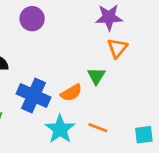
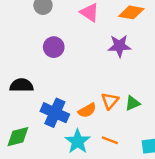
orange triangle: (117, 48) -> (110, 101), moved
green triangle: (96, 76) -> (133, 103), moved, turned 35

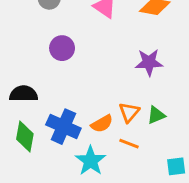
purple star: (119, 46) -> (149, 62), moved
green diamond: (18, 137) -> (25, 137), moved, turned -65
orange line: (110, 140) -> (129, 144), moved

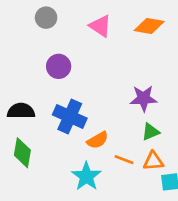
purple star: (149, 62) -> (144, 98), moved
orange triangle: (129, 112) -> (153, 161), moved, turned 45
blue cross: (63, 127) -> (70, 117), moved

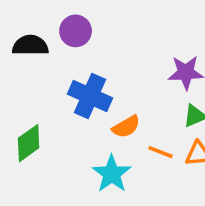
black semicircle: (21, 111) -> (30, 45), moved
green diamond: (22, 153) -> (29, 143), turned 44

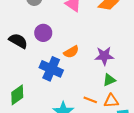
black semicircle: (30, 45) -> (18, 41), turned 30
orange semicircle: (126, 127) -> (71, 52), moved

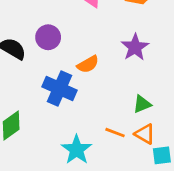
purple star: (104, 56) -> (135, 47), moved, turned -30
orange triangle: (111, 101) -> (145, 134), turned 35

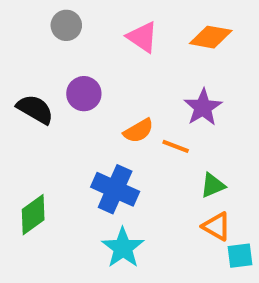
blue cross: (59, 88) -> (115, 189), moved
orange line: (115, 133) -> (176, 146), moved

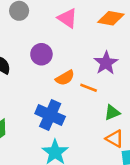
purple circle: (84, 94) -> (41, 54), moved

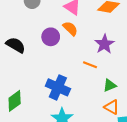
orange semicircle: (65, 78) -> (70, 29), moved, turned -105

